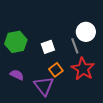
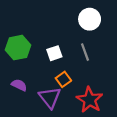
white circle: (86, 32) -> (90, 19), moved
red star: (83, 69) -> (90, 100), moved

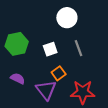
white circle: (90, 19) -> (67, 18), moved
red star: (90, 100) -> (83, 92), turned -30

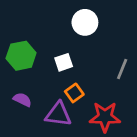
gray line: (78, 48) -> (122, 69), moved, turned 42
purple triangle: (46, 90) -> (58, 114), turned -45

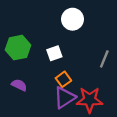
purple triangle: (58, 114) -> (65, 98), moved, turned -40

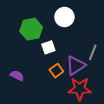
green hexagon: (18, 48) -> (31, 29), moved
purple triangle: (65, 98) -> (76, 65), moved

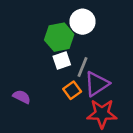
green hexagon: (31, 29) -> (59, 37), moved
gray line: (93, 52) -> (83, 67), moved

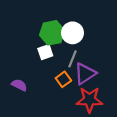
white circle: (83, 22) -> (73, 33), moved
white square: (62, 60) -> (45, 52), moved

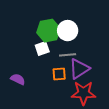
gray line: (73, 59) -> (68, 55), turned 63
orange square: (63, 79) -> (59, 74), turned 32

